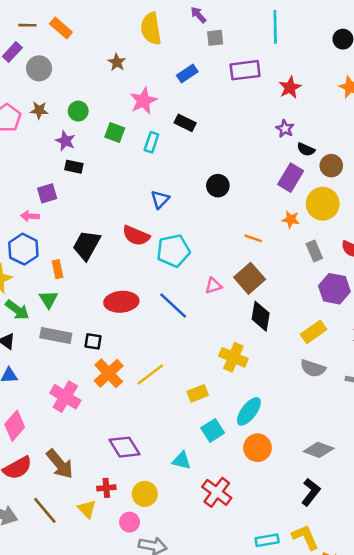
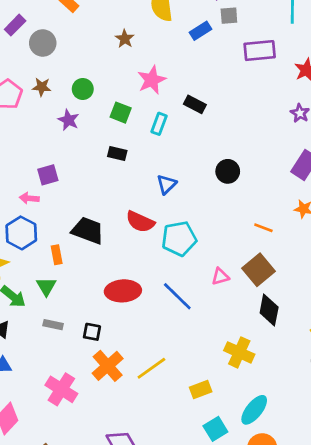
blue rectangle: (187, 74) -> (200, 31), moved
black rectangle: (74, 167) -> (117, 153), moved
black trapezoid: (87, 245) -> (88, 230), turned 80
gray rectangle: (56, 335) -> (53, 325), size x0.6

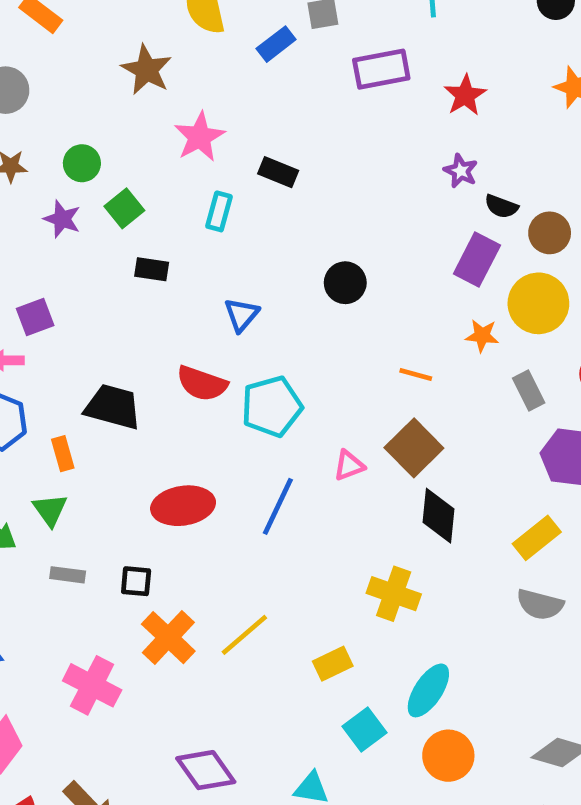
brown star: (125, 39) -> (147, 70), size x1.5
green square: (121, 113) -> (124, 208), moved, turned 35
blue line: (177, 296) -> (278, 506), turned 76

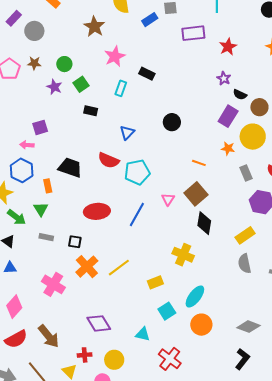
pink triangle: (349, 465) -> (168, 199), turned -40
gray semicircle: (540, 604) -> (245, 264), turned 60

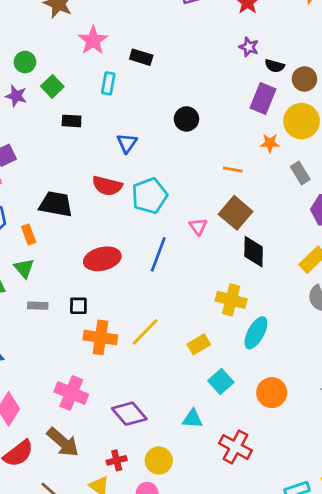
orange cross: (87, 267) -> (100, 337), turned -30
pink cross: (53, 284) -> (71, 393), moved
cyan ellipse: (195, 296) -> (256, 333), moved

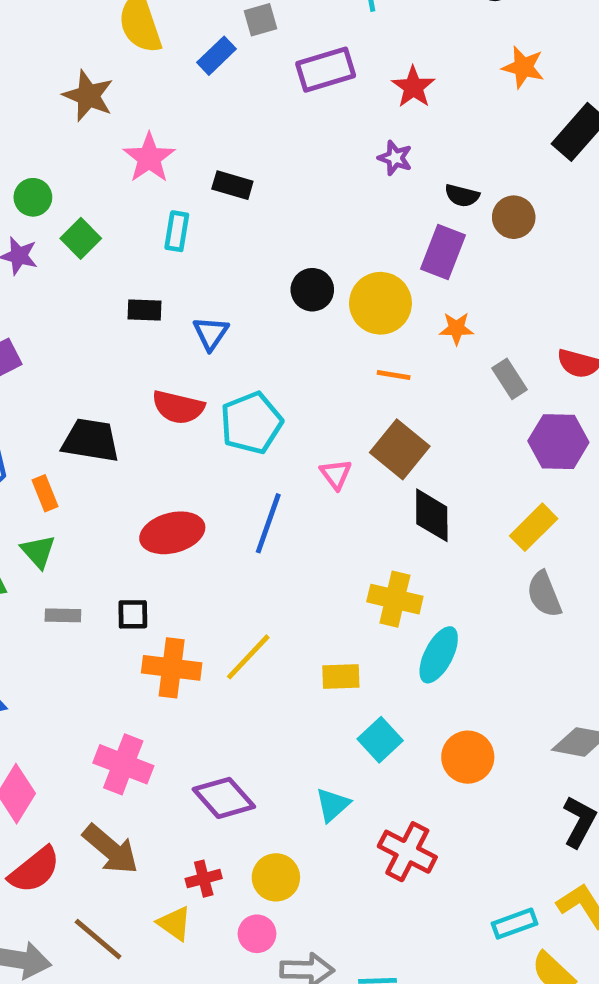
purple star: (249, 47) -> (395, 158), moved
black rectangle: (72, 121) -> (145, 310), moved
yellow circle: (302, 121) -> (380, 303), moved
yellow rectangle: (199, 344) -> (341, 677), turned 30
cyan triangle: (193, 419) -> (333, 805), turned -45

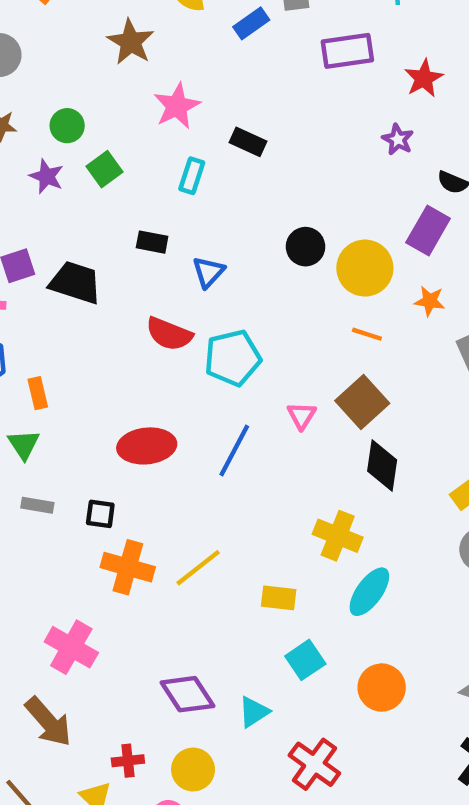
black trapezoid: (91, 440) -> (75, 283), moved
purple diamond: (224, 798) -> (187, 694), moved

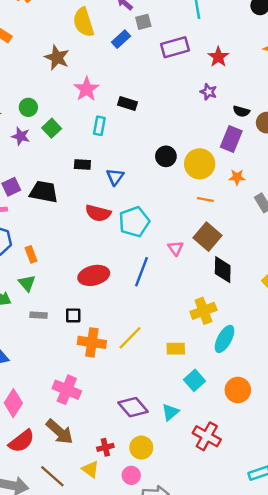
yellow cross: (338, 536) -> (203, 311), turned -35

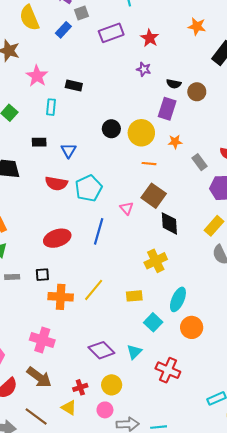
cyan ellipse: (225, 339) -> (178, 299), moved

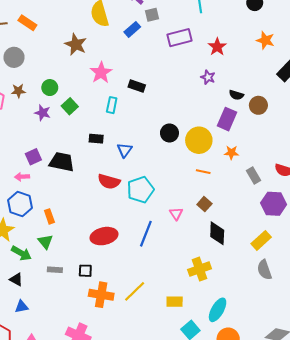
brown square: (154, 196) -> (204, 204), size x0.6

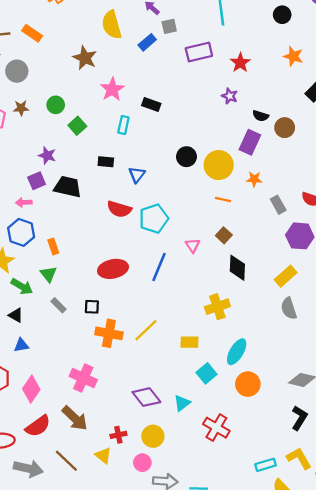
purple star: (43, 113) -> (47, 155), moved
gray rectangle: (55, 270) -> (59, 305), turned 40

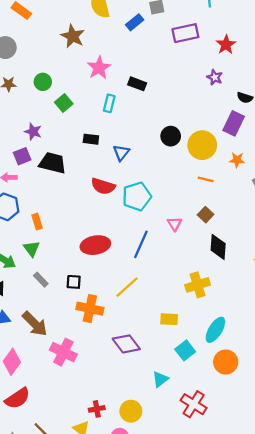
yellow line: (146, 330) -> (127, 287), moved
purple diamond: (146, 397) -> (126, 344), moved
brown arrow: (75, 418) -> (35, 324), moved

